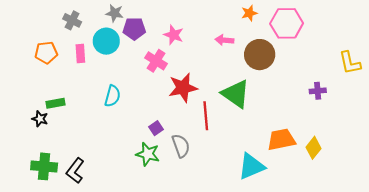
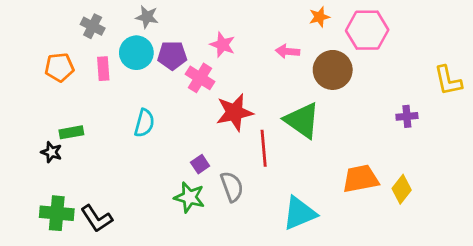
purple pentagon: (134, 29) -> (172, 55), moved
cyan triangle: (251, 166) -> (299, 213), moved
black L-shape: (75, 171) -> (97, 218), turned -70

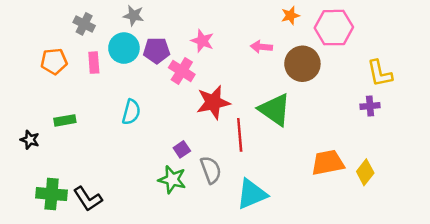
yellow L-shape: (448, 81) -> (380, 73), moved
black star: (51, 152) -> (30, 140), moved
cyan triangle: (299, 213) -> (252, 194), moved

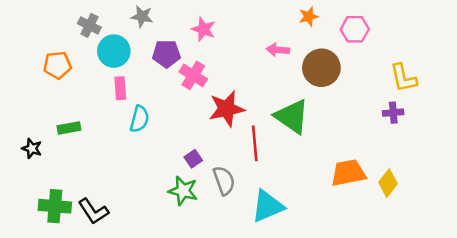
pink hexagon: (334, 28) -> (355, 29), size x0.7
pink star: (202, 41) -> (204, 29), moved
cyan circle: (124, 48) -> (114, 51), moved
pink rectangle: (94, 63) -> (120, 88), moved

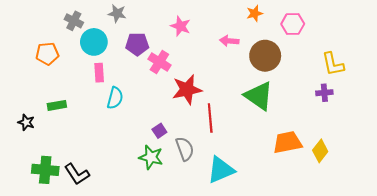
pink star: (204, 29) -> (181, 26), moved
green triangle: (292, 116) -> (259, 96), moved

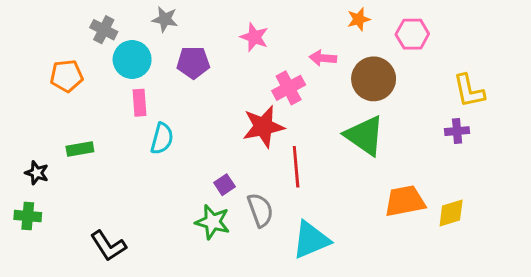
pink cross: (159, 62) -> (289, 88), moved, turned 30
yellow diamond: (320, 151) -> (451, 213), turned 35
green cross: (45, 170) -> (28, 216), moved, size x0.7

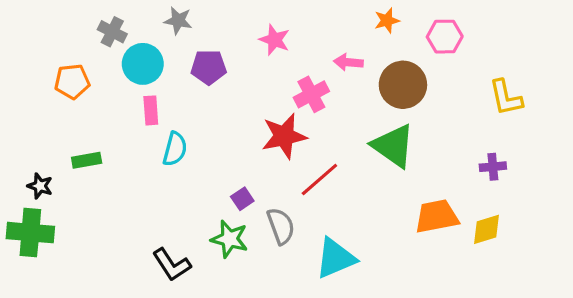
purple cross: (457, 131) -> (493, 167), moved
red line: (296, 167) -> (319, 180), turned 54
green cross: (28, 216) -> (30, 233), size x1.6
black L-shape: (108, 246) -> (172, 265), moved

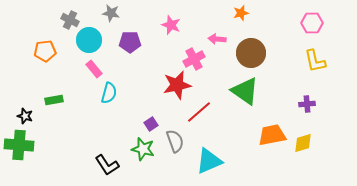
pink hexagon: (445, 37) -> (312, 23), moved
pink rectangle: (151, 110) -> (94, 69), turned -36

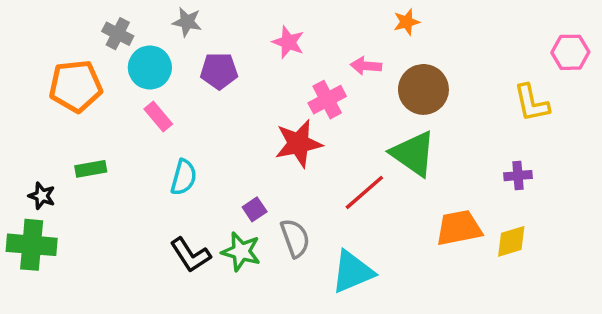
pink hexagon: (312, 23) -> (570, 52), moved
orange pentagon: (45, 51) -> (76, 86), size x1.4
cyan semicircle: (109, 93) -> (184, 177), moved
red line: (199, 112) -> (364, 192), moved
black L-shape: (107, 165) -> (190, 255), moved

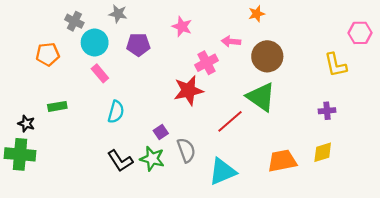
orange pentagon: (76, 86) -> (48, 54), size x0.7
orange trapezoid: (459, 228) -> (282, 161), moved

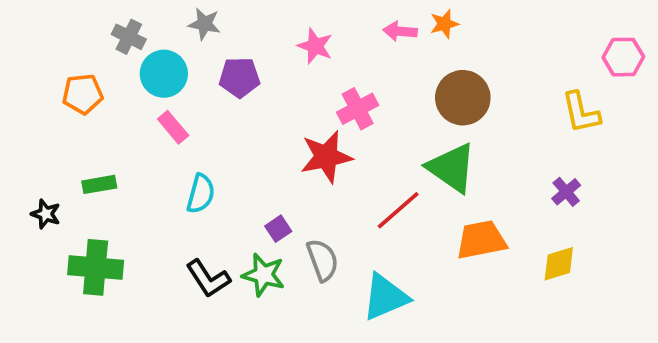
pink arrow: (231, 41) -> (400, 31), moved
purple cross: (327, 111) -> (566, 192), turned -35
green cross: (20, 154) -> (96, 267), moved
orange trapezoid: (282, 161) -> (481, 240), moved

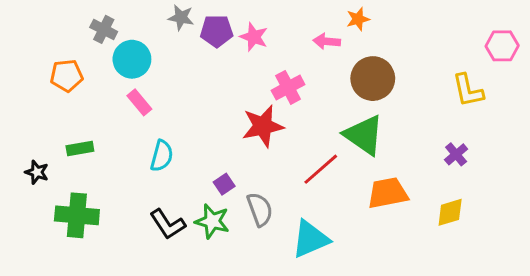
gray star: (204, 24) -> (181, 18), moved
pink arrow: (400, 31) -> (327, 41), moved
purple pentagon: (239, 77) -> (217, 31), moved

